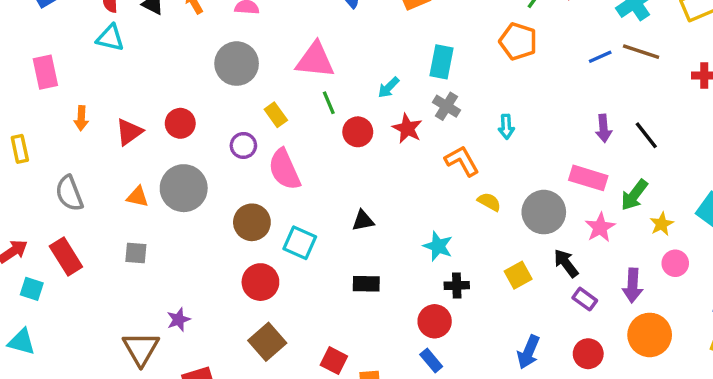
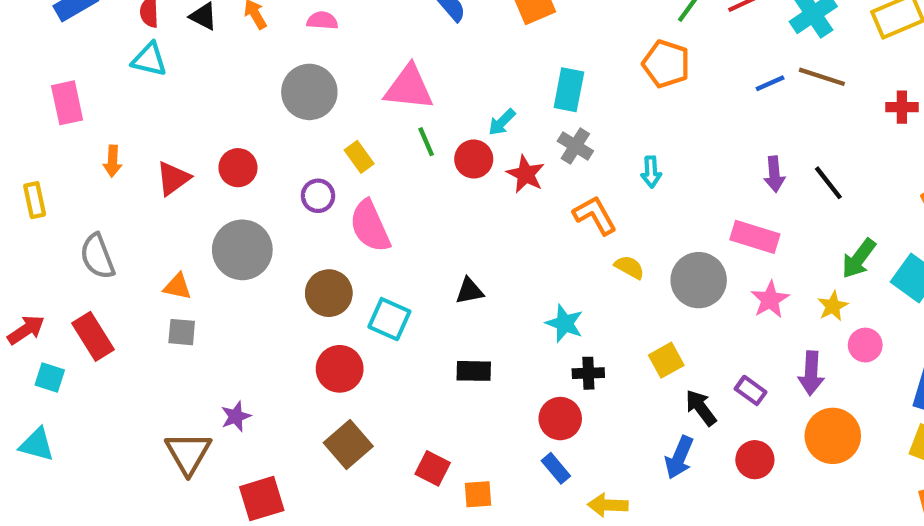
red circle: (358, 132) -> (474, 159), moved
green arrow: (634, 195) -> (859, 259), moved
orange triangle: (138, 197) -> (177, 287), moved
yellow star: (662, 224) -> (833, 306), moved
black arrow: (566, 263) -> (701, 408), moved

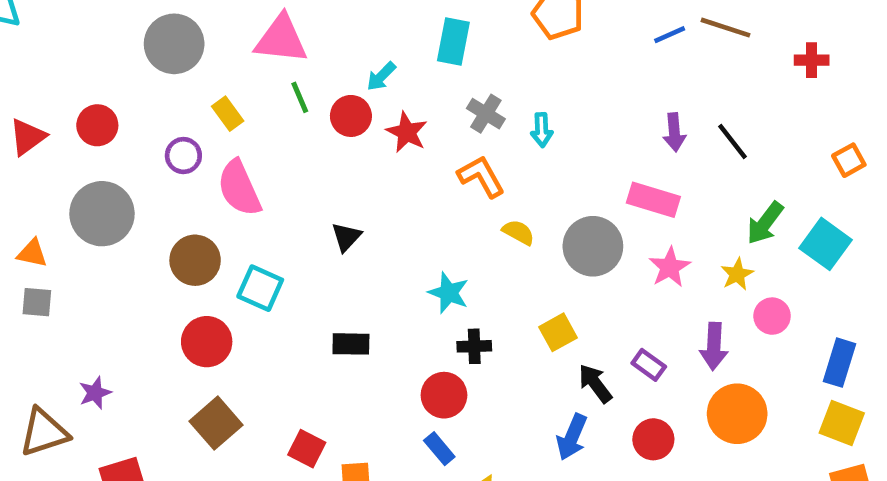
gray cross: (575, 146) -> (486, 114), moved
black triangle: (469, 291) -> (346, 237), moved, turned -36
brown triangle: (188, 453) -> (44, 432), turned 42

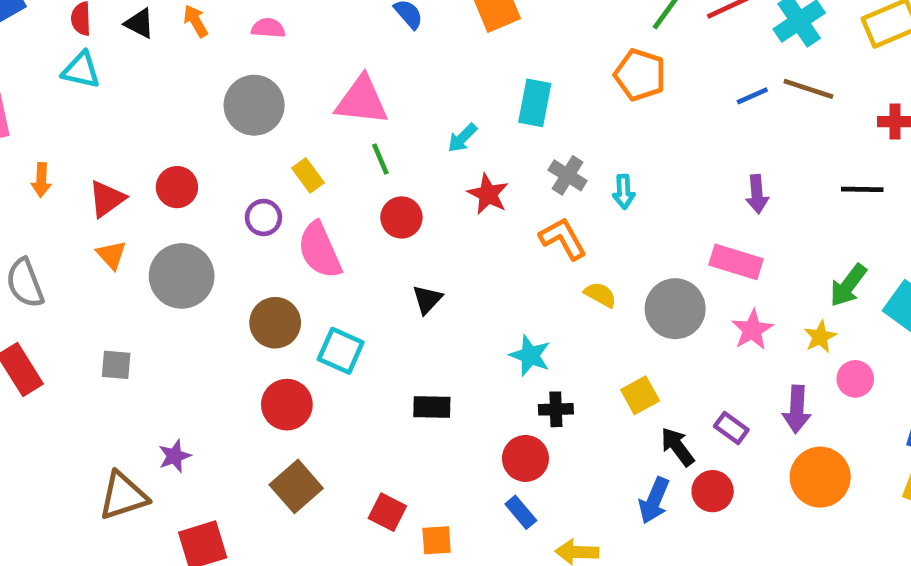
red circle: (351, 116) -> (401, 217), moved
black line: (732, 142) -> (862, 189), moved, turned -51
orange triangle: (32, 253) -> (111, 255), moved, turned 36
red circle: (653, 439) -> (713, 491), moved

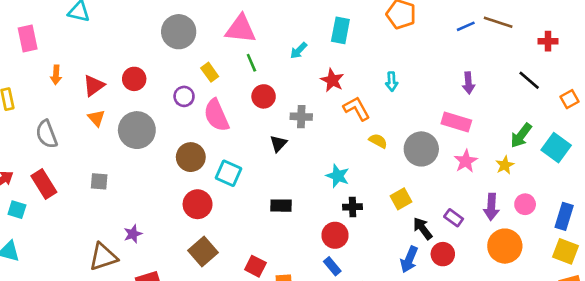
gray cross: (568, 175) -> (301, 117), moved, turned -30
black line: (862, 189) -> (529, 80), turned 40
red star: (488, 194) -> (332, 80), moved
pink circle: (855, 379) -> (525, 204), moved

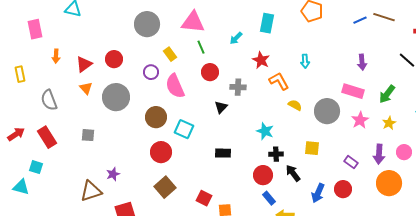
green arrow: (521, 135) -> (387, 94), moved
yellow square: (401, 199) -> (312, 148), turned 35
cyan square: (17, 210) -> (36, 167), moved
black arrow: (423, 229) -> (293, 173), moved
blue rectangle: (332, 266) -> (269, 198), moved

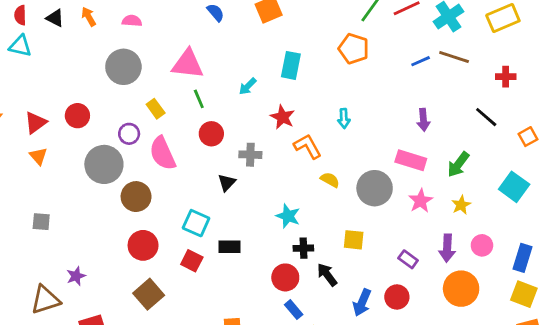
gray circle: (116, 97) -> (104, 164), moved
cyan square: (184, 129) -> (196, 223), moved
red square: (204, 198) -> (192, 261), moved

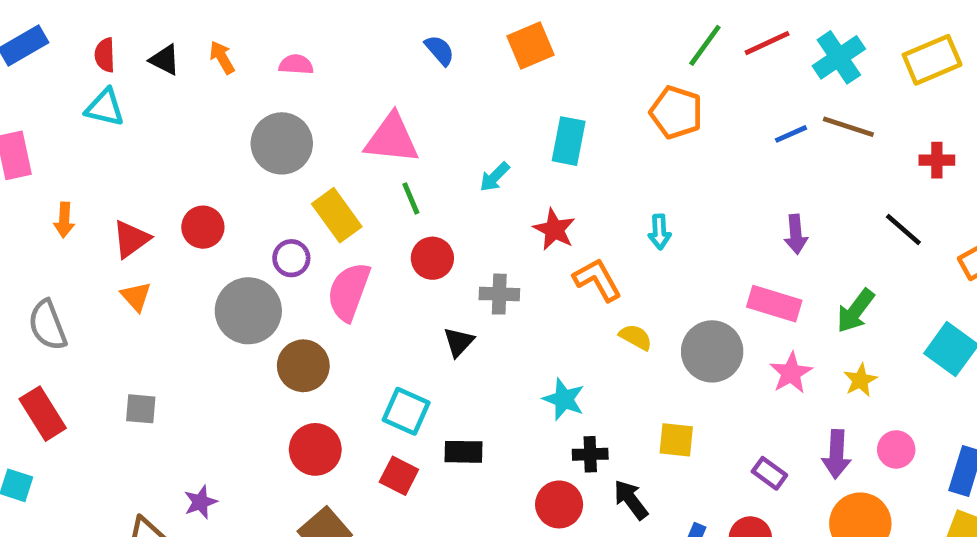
yellow rectangle: (156, 109) -> (337, 215), size x1.5
pink semicircle: (163, 153) -> (349, 292), turned 44

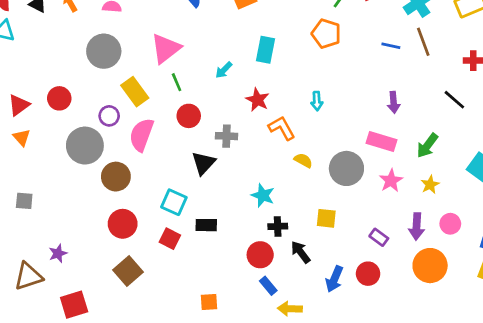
brown line: (848, 127) -> (423, 42), turned 52
blue line: (791, 134) -> (391, 46), turned 36
pink triangle: (392, 139) -> (166, 48), turned -44
black triangle: (459, 342) -> (204, 163), size x1.4

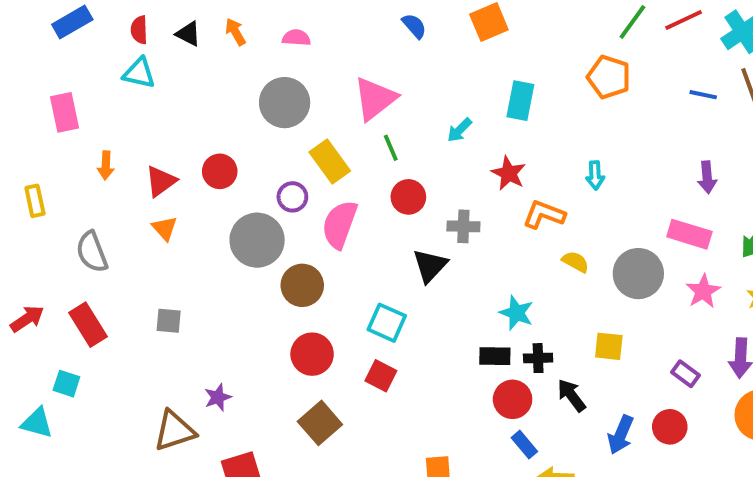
orange L-shape: (282, 128) -> (544, 215), turned -40
black rectangle: (206, 225) -> (495, 356), moved

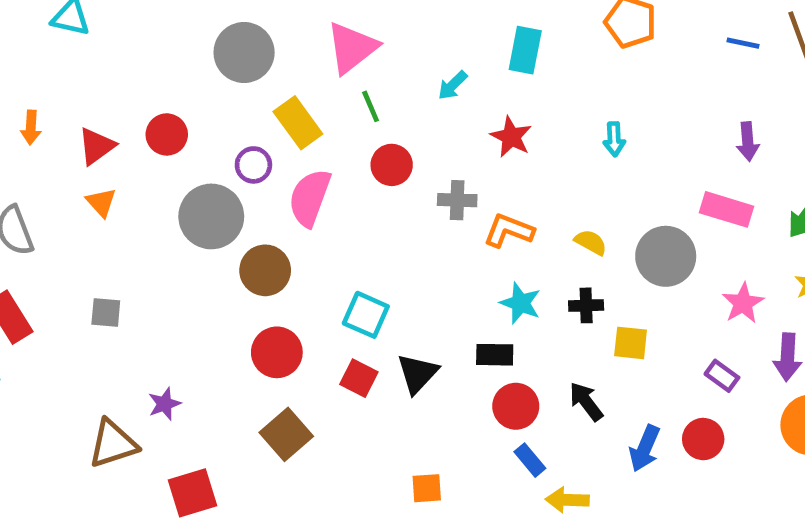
orange L-shape: (544, 215) -> (509, 231), moved
black triangle: (430, 266) -> (417, 373), moved
pink star: (703, 291) -> (743, 303), moved
black cross: (538, 358) -> (586, 305), moved

